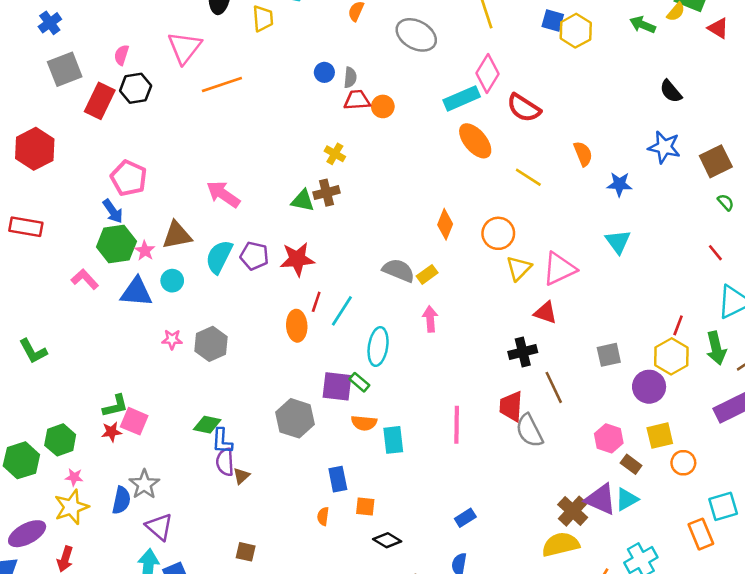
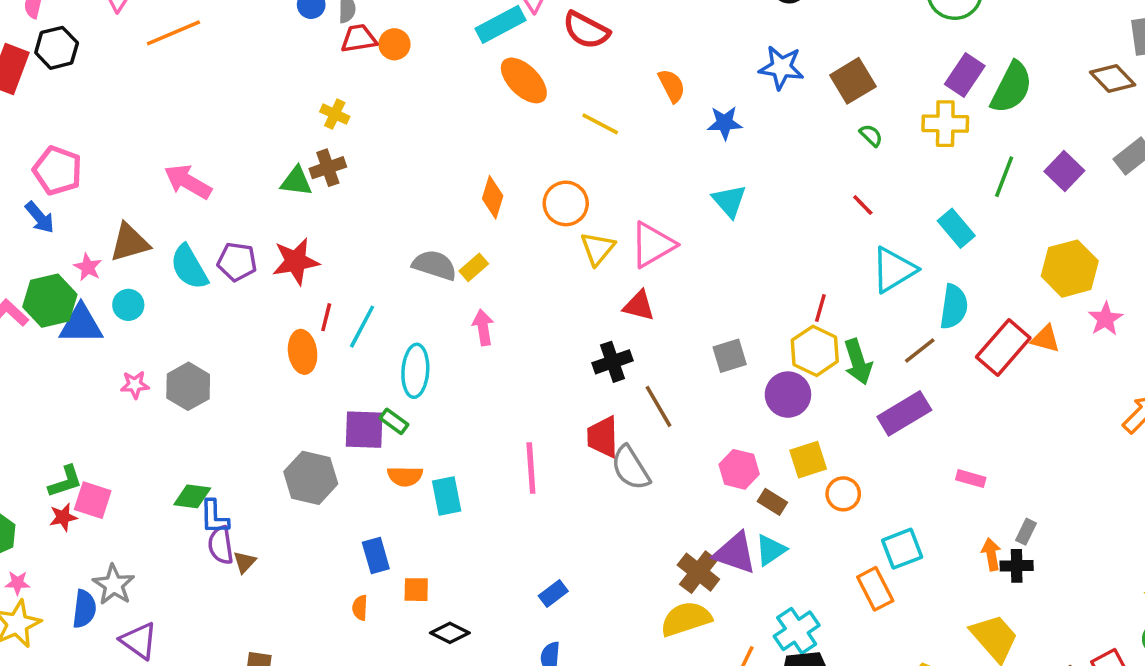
green hexagon: (116, 244) -> (50, 301), moved
cyan semicircle: (219, 257) -> (189, 267), turned -52
green arrow: (716, 348) -> (858, 362), moved

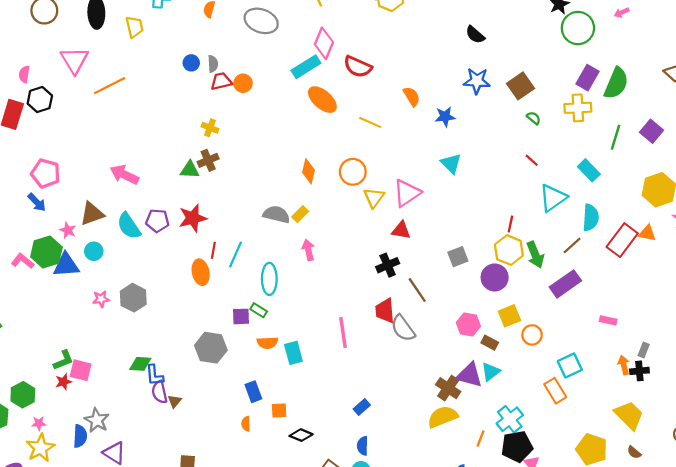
purple square: (364, 430) -> (241, 316), size x0.7

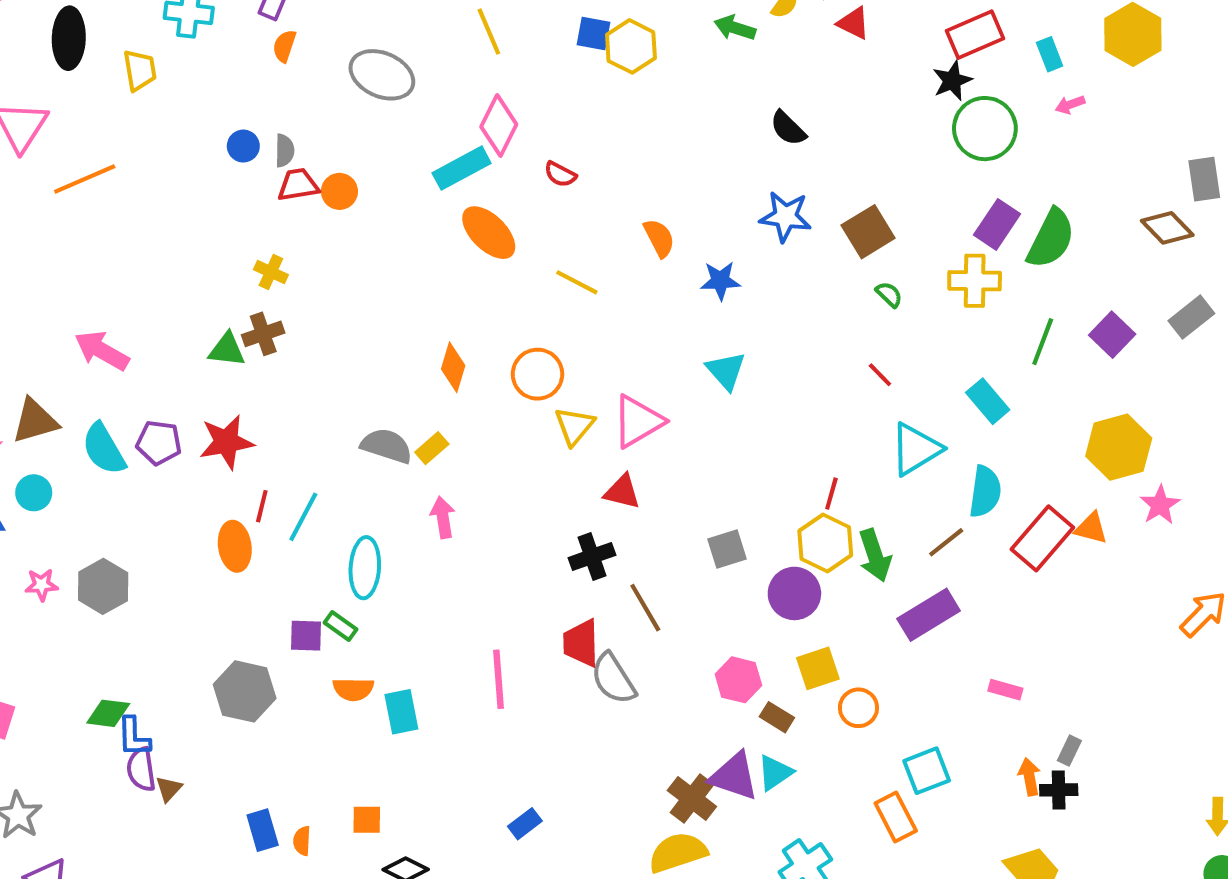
red semicircle: (358, 67) -> (560, 174), size x0.6
blue rectangle: (253, 392) -> (263, 830), moved

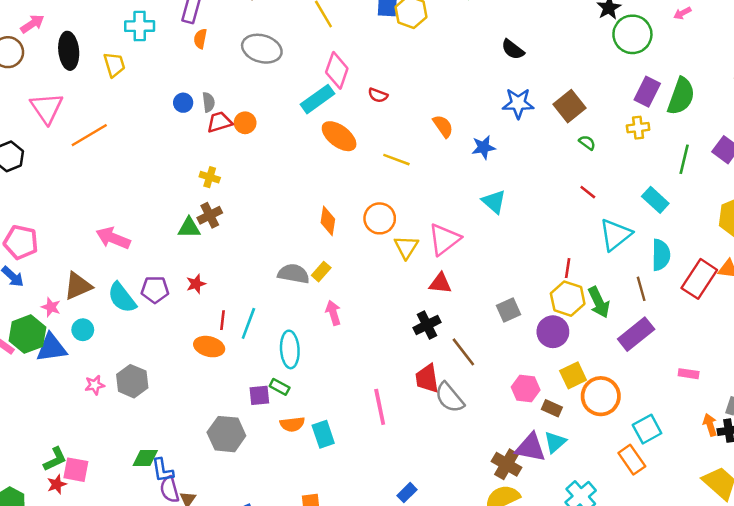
yellow cross: (975, 281) -> (638, 128), size x0.7
red star: (226, 442) -> (196, 284), size x0.6
brown line: (946, 542) -> (641, 289), turned -60
orange ellipse: (235, 546) -> (209, 347), turned -60
orange circle: (858, 708) -> (601, 396), size x1.6

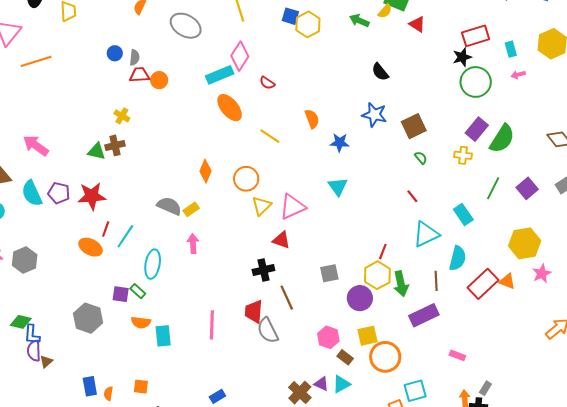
red star: (196, 284) -> (92, 196), size x1.8
purple triangle: (530, 448) -> (321, 384), size x0.6

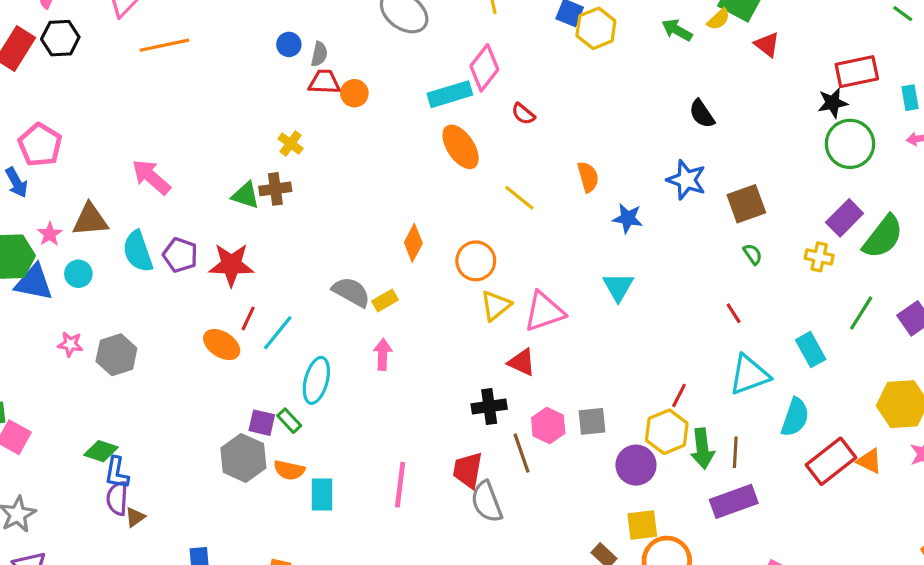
brown line: (436, 281) -> (735, 452), moved
gray hexagon: (88, 318) -> (243, 458), moved
pink hexagon: (328, 337) -> (548, 426), moved

